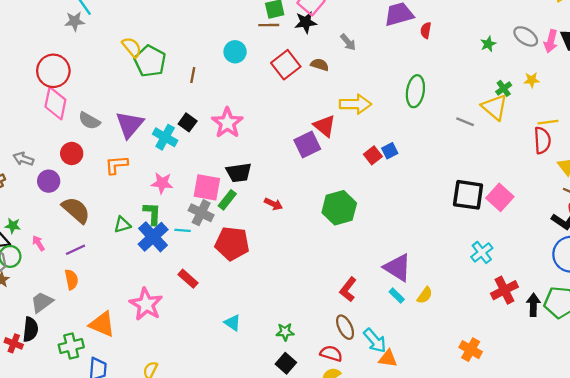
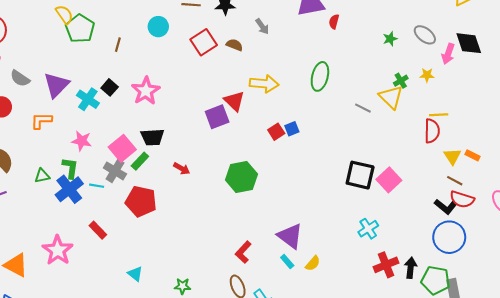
pink arrow: (551, 41) -> (448, 54), moved
pink square: (207, 187) -> (122, 148), turned 35
black arrow: (533, 305) -> (411, 268), moved

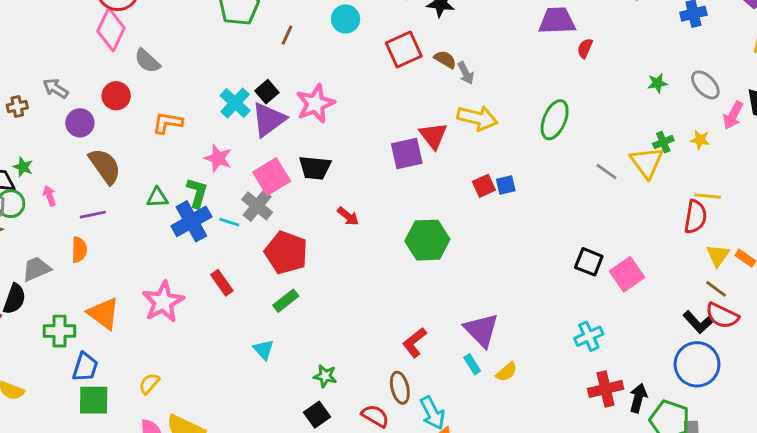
gray arrow: (262, 26) -> (466, 73), moved
purple triangle: (56, 85) -> (269, 119), moved
green rectangle: (140, 161) -> (286, 301), moved
black square: (360, 175) -> (589, 262), size x0.7

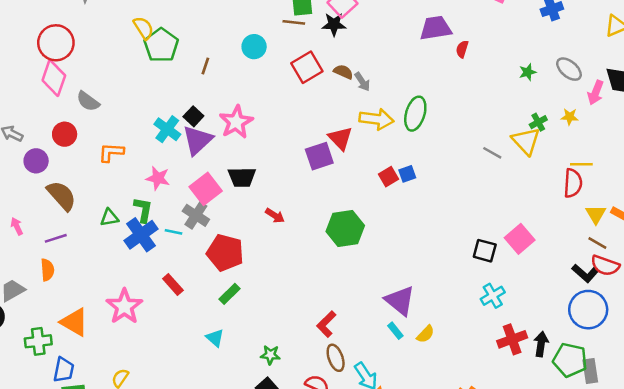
green ellipse: (555, 120) -> (415, 114), moved
black square: (589, 262) -> (485, 251), moved
red L-shape: (415, 342) -> (326, 324), moved

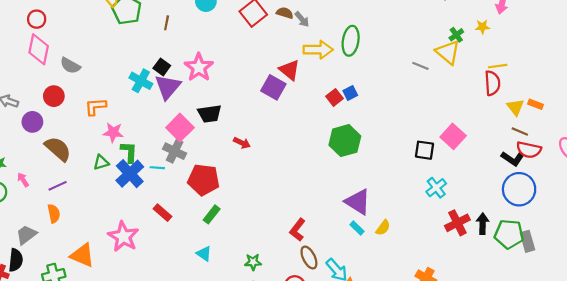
red circle: (56, 43) -> (37, 19), size x0.6
purple square: (319, 156) -> (273, 87), turned -35
pink star: (158, 178) -> (113, 132), moved
green hexagon: (345, 229) -> (345, 141), moved

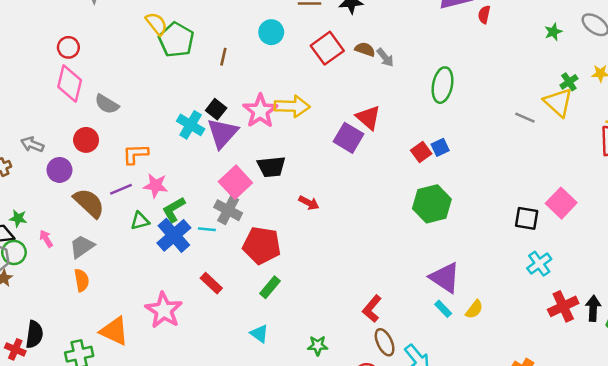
yellow arrow: (318, 50) -> (292, 106), moved
green L-shape: (129, 152) -> (174, 210), turned -125
purple line: (58, 186) -> (121, 189), moved
gray trapezoid: (26, 235) -> (82, 247), moved

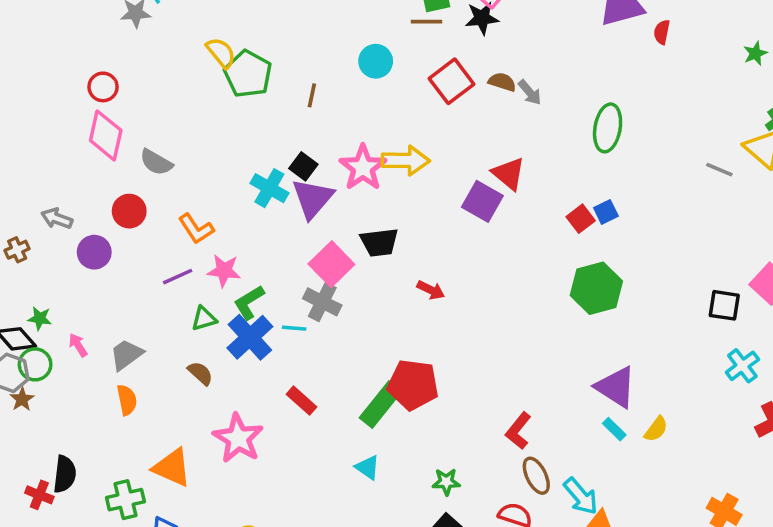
orange L-shape: (135, 154) -> (196, 229), turned -120
brown semicircle: (89, 203) -> (200, 373), moved, size x0.6
red pentagon: (262, 245) -> (413, 385), moved
green rectangle: (270, 287) -> (381, 405), size x1.5

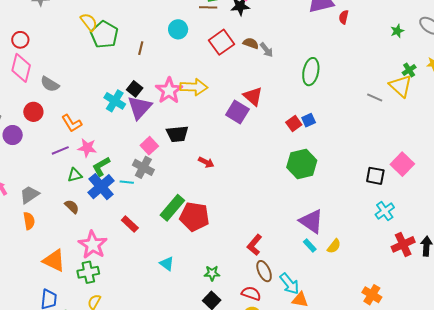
pink square: (331, 264) -> (149, 146), size x0.7
green rectangle: (381, 405) -> (172, 208), moved
green cross: (125, 500) -> (88, 272), moved

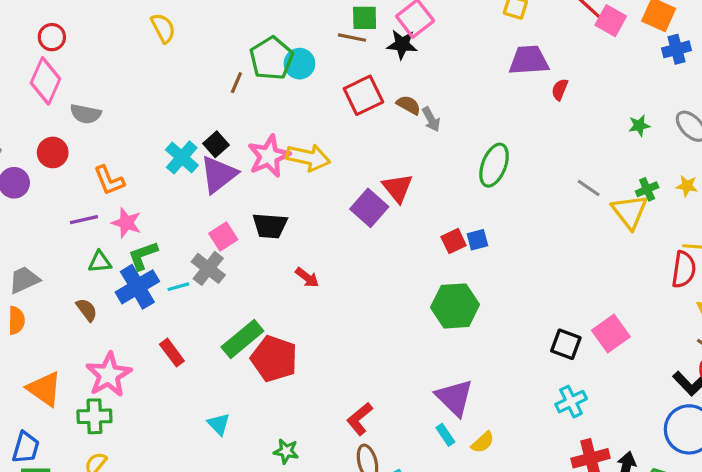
green pentagon: (104, 35) -> (271, 58), moved
gray semicircle: (50, 84) -> (86, 114), turned -30
gray line: (375, 97) -> (589, 188), moved
cyan line: (127, 182) -> (178, 287), turned -32

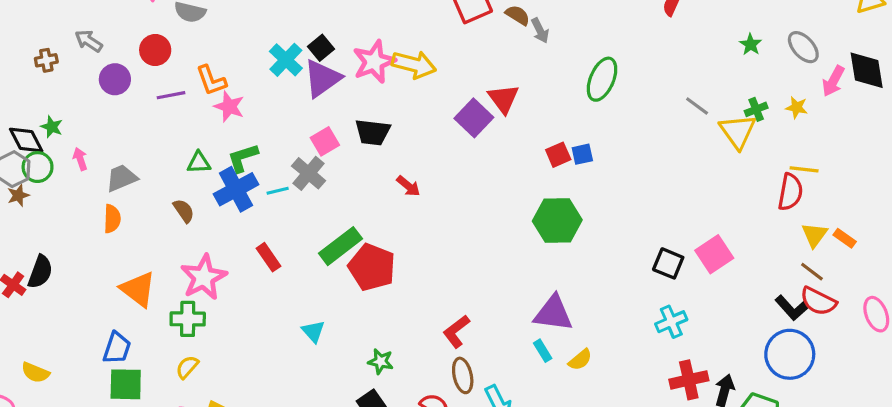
green star: (639, 125) -> (751, 44), turned -30
purple line: (84, 220) -> (171, 95), moved
pink star: (126, 223) -> (229, 107), moved
purple triangle: (454, 398) -> (553, 313), turned -39

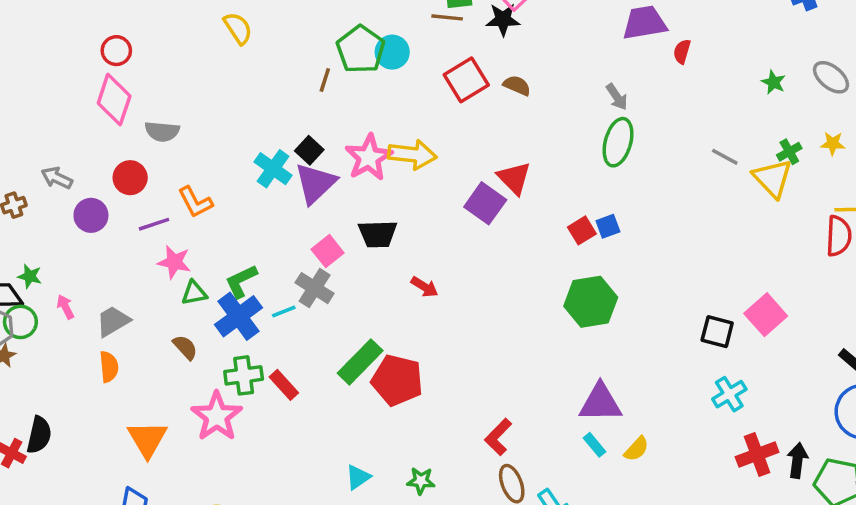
gray arrow: (540, 30) -> (617, 97), moved
pink star: (229, 107) -> (174, 262), moved
orange triangle: (138, 289) -> (147, 439), turned 30
green cross: (188, 319) -> (244, 375), moved
cyan triangle: (313, 331) -> (358, 477), moved, turned 45

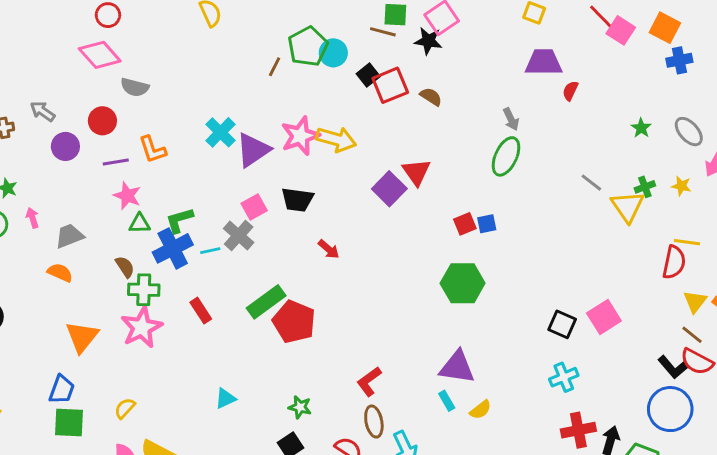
pink diamond: (114, 100) -> (100, 55), turned -69
black square: (309, 150) -> (368, 75), moved
orange semicircle: (109, 367) -> (60, 273), turned -70
green cross: (244, 375) -> (144, 290), moved
cyan triangle: (358, 477) -> (225, 399), moved

